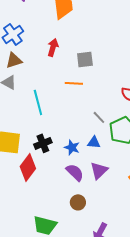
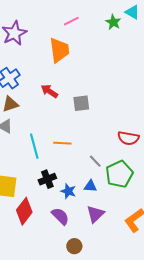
red arrow: (53, 47) -> (49, 91), turned -72
orange line: (74, 83) -> (62, 143), moved
black cross: (43, 143) -> (47, 179), moved
purple semicircle: (75, 172) -> (60, 216), moved

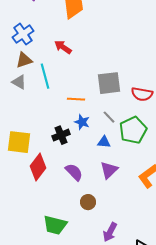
gray square: (81, 103) -> (109, 83), moved, size x1.4
cyan line: (34, 146) -> (45, 76), moved
blue star: (68, 191) -> (82, 122), moved

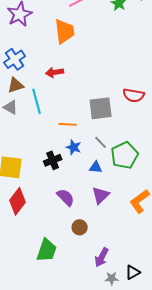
red arrow: (63, 47) -> (55, 72), turned -42
red semicircle: (142, 94) -> (134, 95), moved
red diamond: (38, 167) -> (18, 201), moved
green trapezoid: (55, 225) -> (47, 250), turned -85

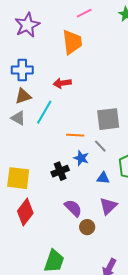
blue cross: (15, 59) -> (22, 70), turned 35
cyan line: (37, 101) -> (44, 112), turned 45
gray line: (101, 142) -> (100, 146), moved
brown circle: (80, 227) -> (87, 227), moved

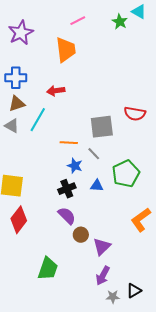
black cross: (60, 171) -> (67, 189), moved
purple triangle: (108, 206) -> (102, 247), moved

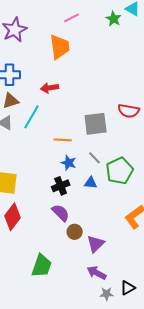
gray line: (94, 154) -> (95, 158), moved
purple arrow: (103, 276) -> (97, 273), turned 90

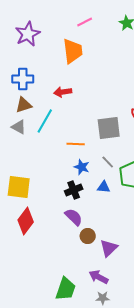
green trapezoid: (42, 266) -> (66, 289), moved
purple arrow: (97, 273) -> (99, 277), moved
gray star: (107, 294) -> (103, 298), moved

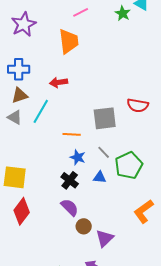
black cross: (74, 190) -> (70, 180), turned -30

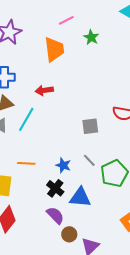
green star: (123, 13) -> (91, 37), moved
gray square: (105, 118) -> (90, 126), size x0.7
orange line: (72, 134) -> (26, 163), moved
blue triangle: (100, 177) -> (80, 197), moved, size x1.6

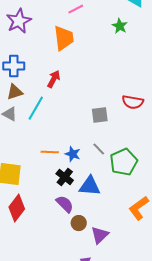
green star: (91, 37) -> (120, 26), moved
red arrow: (44, 90) -> (54, 79), turned 126
orange line: (26, 163) -> (50, 152), moved

